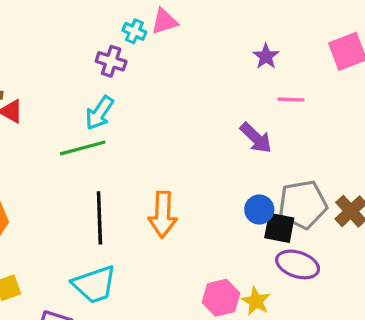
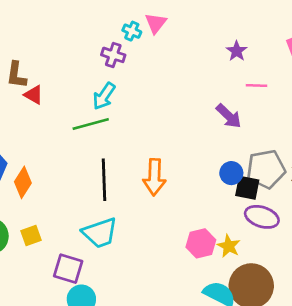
pink triangle: (164, 21) -> (156, 23), turned -35

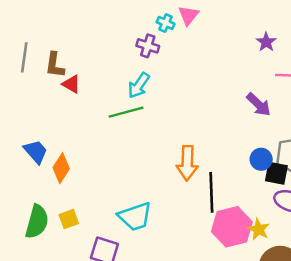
black line: (104, 180) -> (211, 192), moved
pink hexagon: (201, 243) -> (232, 227), size x1.4

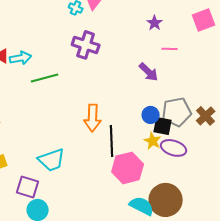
purple cross: (148, 46) -> (86, 45), moved, size x1.5
cyan arrow: (139, 85) -> (21, 58), moved, turned -135
yellow star: (259, 229) -> (153, 141), moved

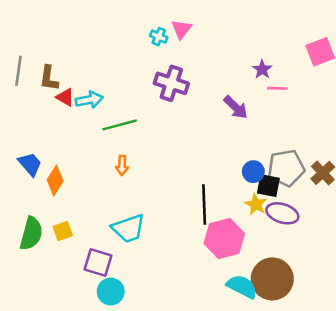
purple star: (155, 23) -> (262, 69), moved
purple arrow: (149, 72) -> (236, 107), moved
orange arrow: (93, 118) -> (122, 165), moved, size x0.6

